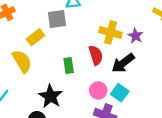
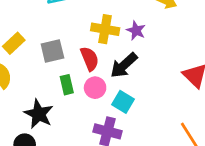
gray square: (57, 19) -> (52, 51), moved
green rectangle: (69, 66) -> (67, 85), moved
pink circle: (98, 90) -> (95, 88), moved

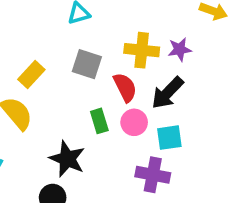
purple star: (136, 31) -> (180, 49), turned -30
gray square: (52, 51) -> (87, 64), moved, turned 35
cyan square: (123, 102) -> (169, 138), turned -35

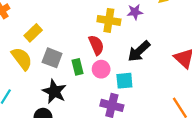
purple star: (180, 49) -> (135, 12), moved
gray square: (87, 64) -> (52, 58), moved
black arrow: (167, 93) -> (139, 51), moved

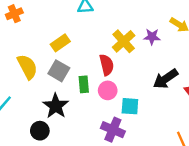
yellow cross: (109, 20) -> (124, 41), turned 30
yellow rectangle: (33, 33) -> (60, 43), moved
black arrow: (139, 51) -> (165, 79), moved

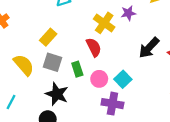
pink circle: (108, 90) -> (99, 79), moved
cyan square: (130, 106) -> (123, 79), turned -35

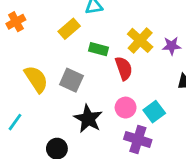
purple star: (128, 13) -> (172, 46), moved
yellow rectangle: (48, 37) -> (69, 29), moved
green rectangle: (77, 69) -> (98, 49), moved, turned -64
black star: (57, 94) -> (88, 119), moved

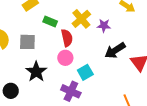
gray square: (71, 80) -> (27, 42), turned -30
pink circle: (126, 108) -> (65, 58), moved

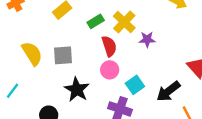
green rectangle: (50, 22) -> (96, 21), moved, turned -48
purple star: (104, 26) -> (147, 39), moved
black arrow: (115, 51) -> (168, 91), moved

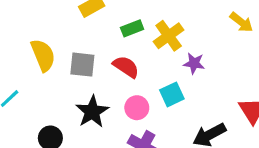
red semicircle: (109, 46) -> (126, 67), moved, turned -48
pink circle: (110, 70) -> (137, 108), moved
cyan square: (135, 85) -> (172, 94), moved

